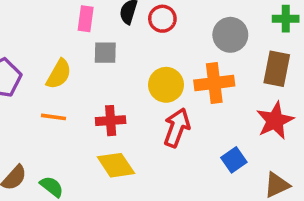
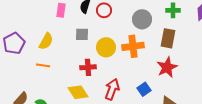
gray square: (105, 53) -> (82, 34), moved
red cross: (111, 121) -> (88, 67), moved
red arrow: (177, 128) -> (112, 89), moved

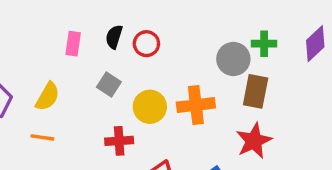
gray circle: (142, 19) -> (233, 59), moved
gray square: (82, 34) -> (109, 85), turned 32

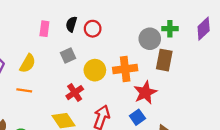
gray square: (109, 85) -> (68, 56), turned 32
red cross: (119, 141) -> (75, 93), turned -30
red star: (254, 141) -> (145, 93), moved

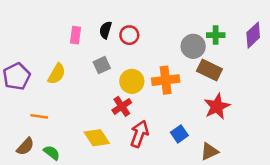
brown rectangle: (164, 60) -> (209, 70), turned -75
orange line: (24, 90) -> (39, 116), moved
red cross: (75, 93) -> (122, 106), moved
red star: (145, 93) -> (217, 106), moved

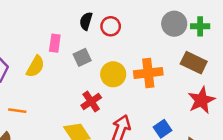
pink rectangle: (75, 35) -> (55, 43), moved
gray circle: (193, 46) -> (174, 24), moved
red cross: (122, 106) -> (91, 102), moved

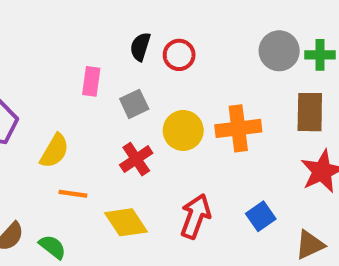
brown rectangle: (194, 63) -> (310, 112), turned 65
yellow semicircle: (35, 66) -> (55, 151), moved
red cross: (91, 102) -> (136, 159), moved
orange line: (17, 111) -> (73, 194), moved

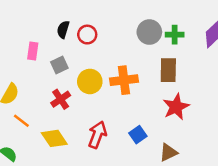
orange line: (73, 194) -> (21, 121), turned 30

